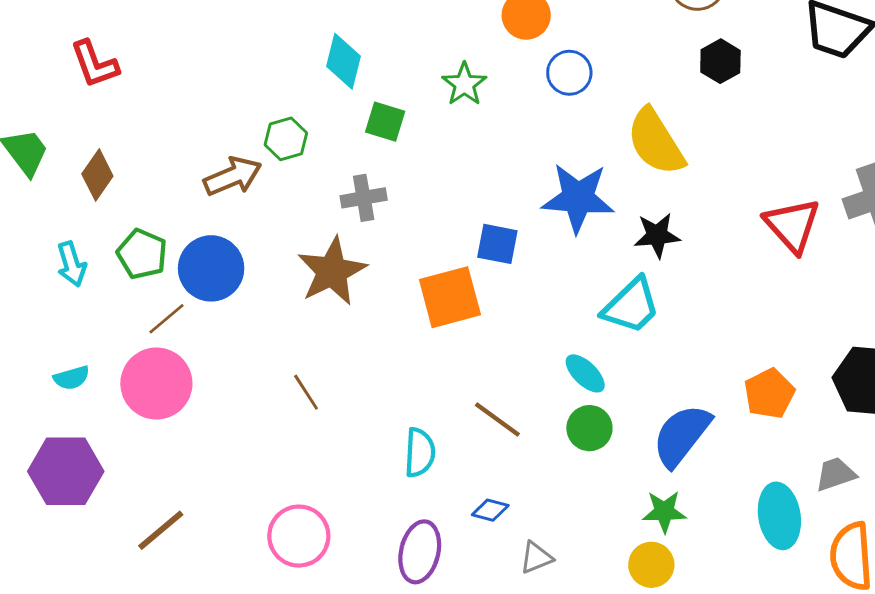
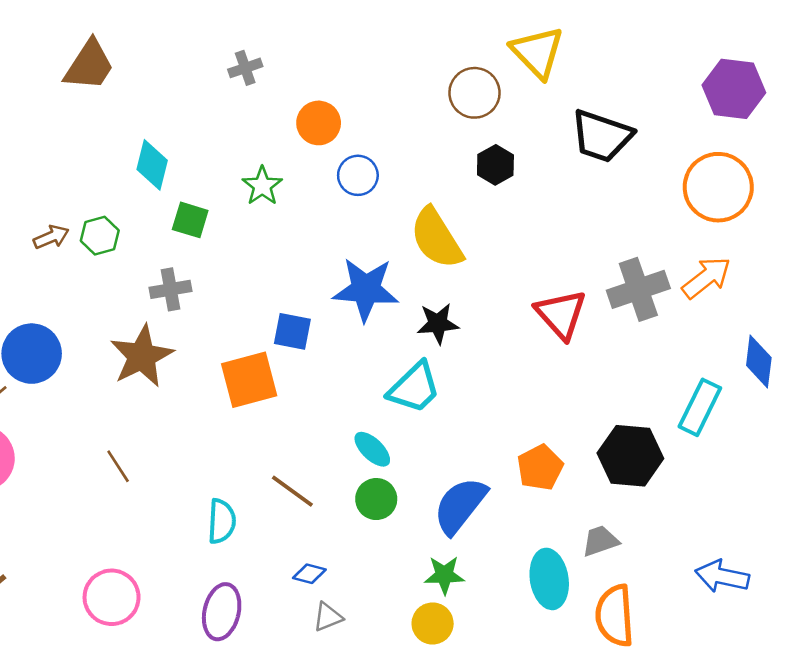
brown arrow: (233, 176) -> (51, 237), moved, size x0.7
blue diamond: (490, 510) -> (309, 574), moved

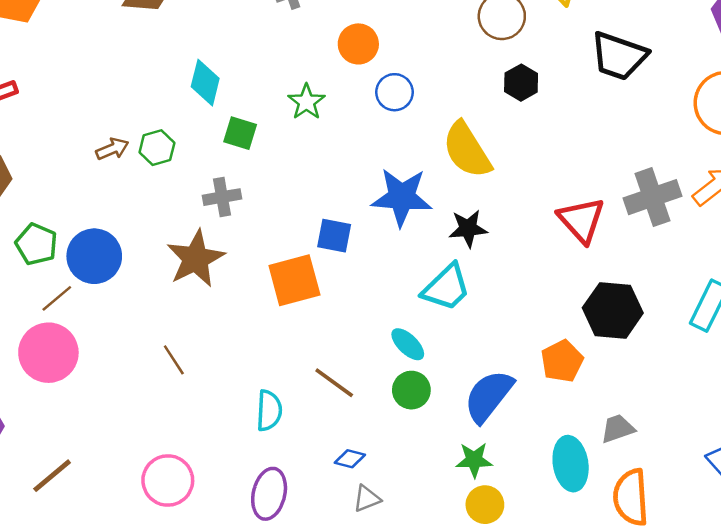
black hexagon: (630, 456) -> (613, 310), moved
yellow circle: (433, 623) -> (485, 505), moved

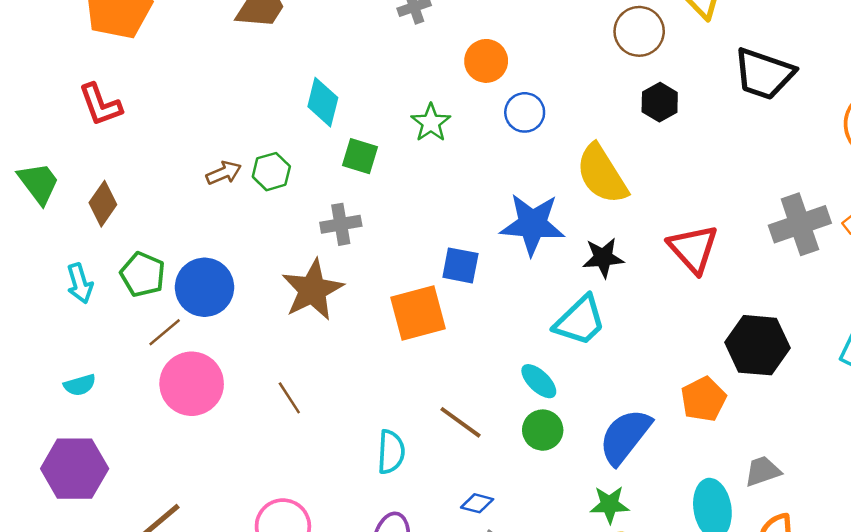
red triangle: (581, 220) -> (693, 249), moved
pink circle: (48, 353) -> (192, 384), moved

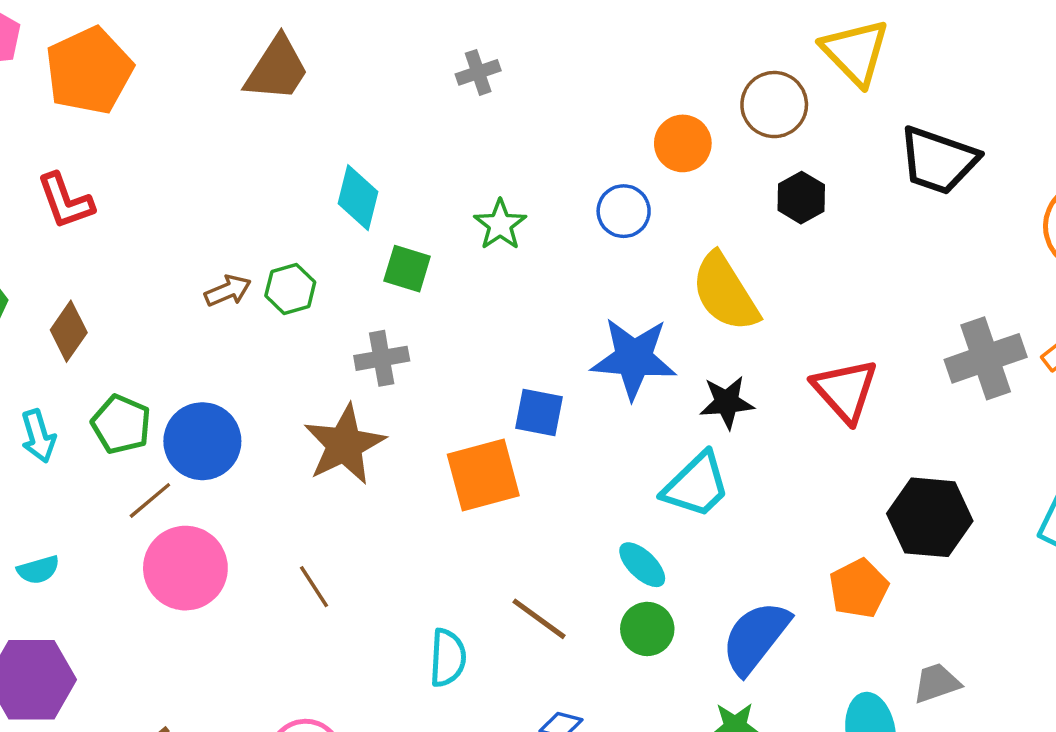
orange circle: (486, 61) -> (683, 143), moved

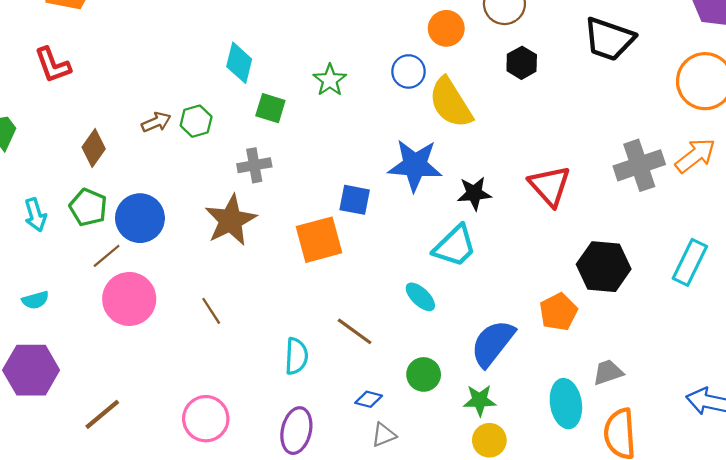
yellow semicircle: (725, 292) -> (451, 103), moved
brown diamond: (69, 331) -> (94, 148), moved
green circle: (647, 629) -> (424, 374), moved

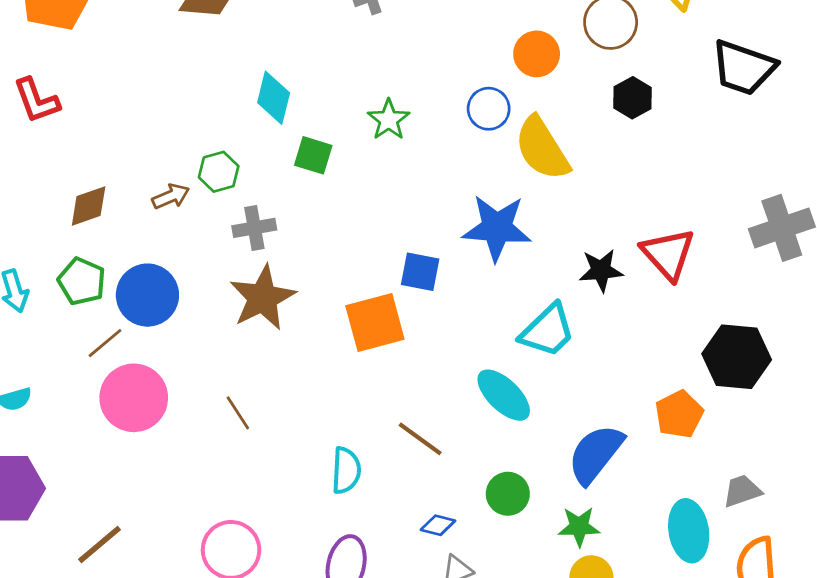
brown arrow: (156, 122) -> (171, 196), moved
brown diamond: (94, 148) -> (89, 206), turned 36
gray cross: (254, 165) -> (254, 228), moved
black star: (474, 193) -> (601, 270), moved
cyan ellipse: (420, 297) -> (504, 395), size x1.4

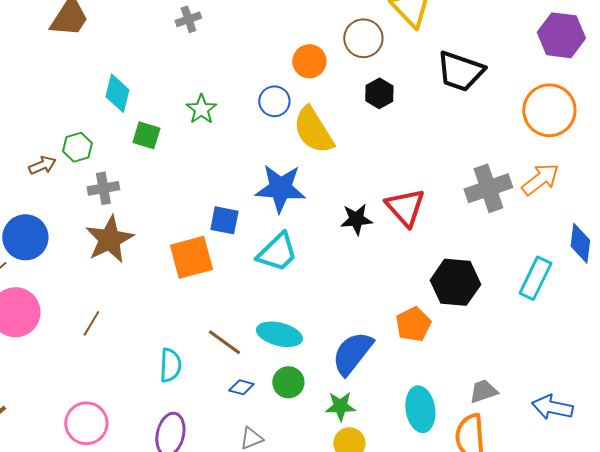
cyan trapezoid: (548, 331) -> (277, 252), moved
cyan ellipse: (504, 395) -> (279, 334), moved, turned -30
brown line: (238, 413) -> (91, 323), turned 64
gray trapezoid: (742, 491) -> (483, 391), moved
blue diamond: (438, 525) -> (241, 387), moved

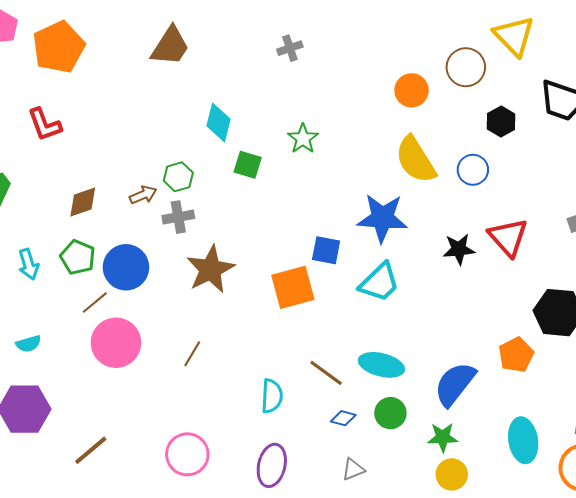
black hexagon: (379, 93) -> (501, 122), moved
blue circle: (274, 101) -> (473, 170), moved
gray cross: (103, 188) -> (178, 217), moved

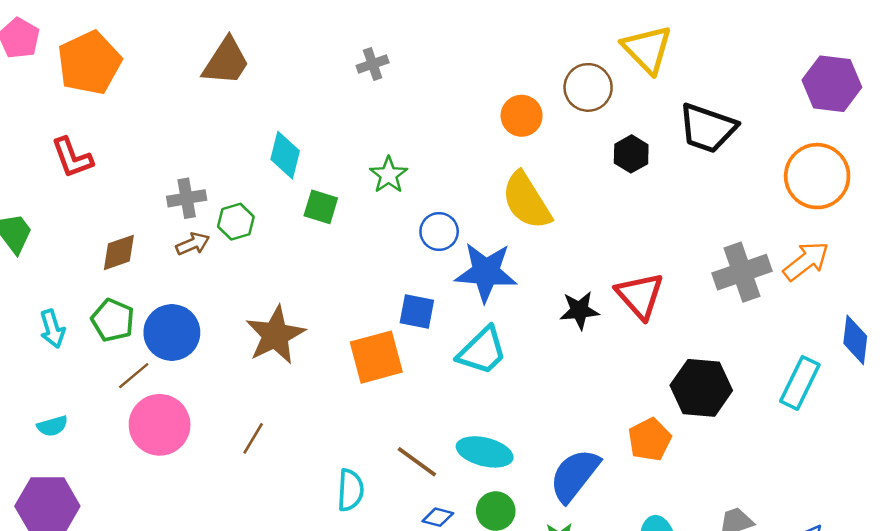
blue circle: (473, 170) -> (439, 232), moved
gray cross: (178, 217) -> (187, 198), moved

